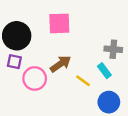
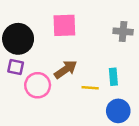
gray cross: (113, 49) -> (123, 32), moved
cyan rectangle: (104, 71) -> (113, 77), turned 32
yellow line: (83, 81) -> (90, 88), turned -32

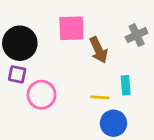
gray cross: (123, 32) -> (137, 35), turned -30
brown arrow: (66, 69) -> (99, 50), moved, turned 100
blue circle: (118, 111) -> (113, 123), moved

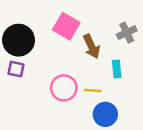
pink square: (71, 28) -> (66, 26), turned 32
cyan rectangle: (126, 85) -> (117, 69), moved
pink circle: (42, 95) -> (64, 88), moved

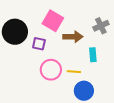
brown arrow: (91, 46) -> (73, 37), turned -66
purple square: (16, 69) -> (39, 44), moved

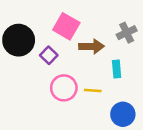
purple square: (39, 44) -> (49, 55), turned 32
blue circle: (84, 91) -> (123, 114), moved

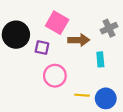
purple square: (49, 55) -> (42, 48), turned -32
yellow line: (93, 90) -> (82, 95), moved

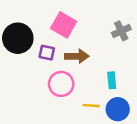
brown arrow: (79, 40) -> (77, 56), moved
cyan rectangle: (100, 59) -> (112, 80), moved

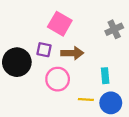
black circle: (18, 38) -> (17, 62), moved

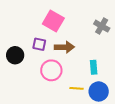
gray cross: (114, 29) -> (102, 26), turned -35
black circle: (17, 62) -> (15, 55), size x0.7

